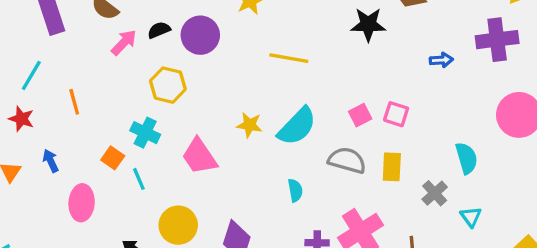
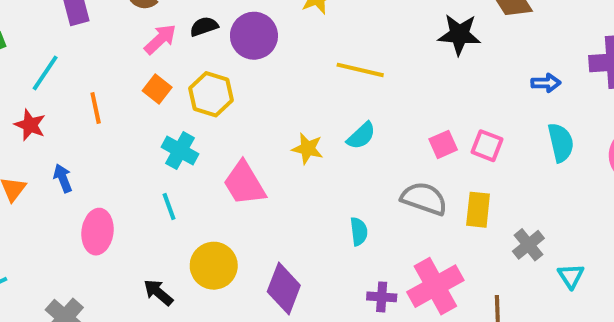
cyan semicircle: (297, 126) -> (361, 136), moved, size x0.6
orange square: (113, 158) -> (157, 89), moved
cyan semicircle: (466, 158) -> (561, 143), moved

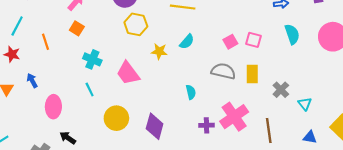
yellow hexagon: (211, 94) -> (136, 24), moved
black arrow: (158, 292) -> (68, 138), moved

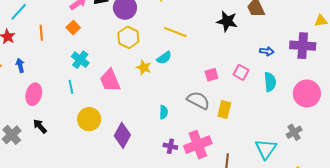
pink square: (254, 40) -> (241, 72), moved
cyan semicircle: (187, 42) -> (164, 58), moved
gray cross: (281, 90) -> (294, 132), moved
cyan triangle: (305, 104) -> (266, 149), size x1.6

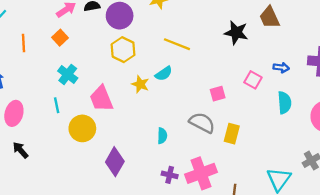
pink square: (241, 72) -> (253, 80), moved
yellow circle: (89, 119) -> (82, 128), moved

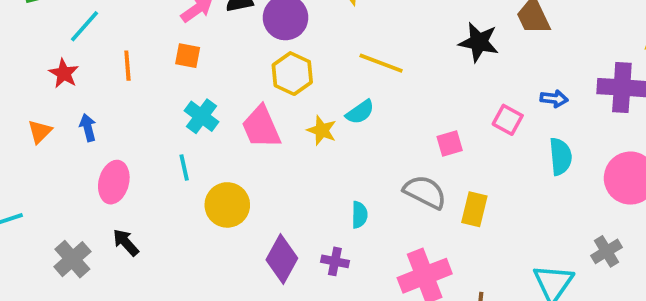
orange square: (60, 38) -> (188, 56), turned -35
pink trapezoid: (101, 99) -> (261, 127), moved
purple cross: (170, 175) -> (335, 261), moved

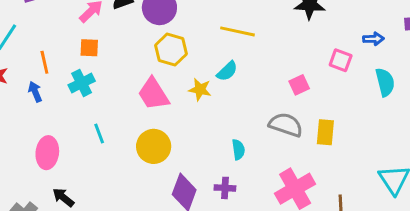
cyan cross: (202, 116) -> (82, 83), moved, turned 35
blue arrow: (88, 128) -> (35, 92), moved
yellow circle: (227, 205) -> (154, 146), moved

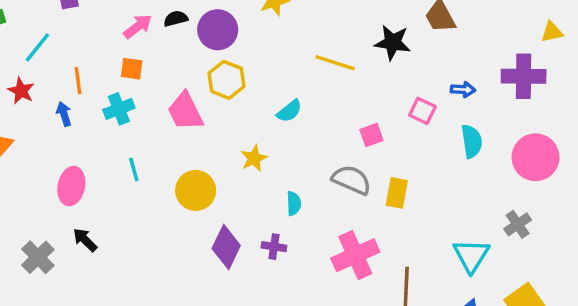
yellow line: (238, 31) -> (335, 63), moved
yellow star: (200, 89) -> (254, 158), moved, turned 30
pink trapezoid: (153, 94) -> (185, 111), moved

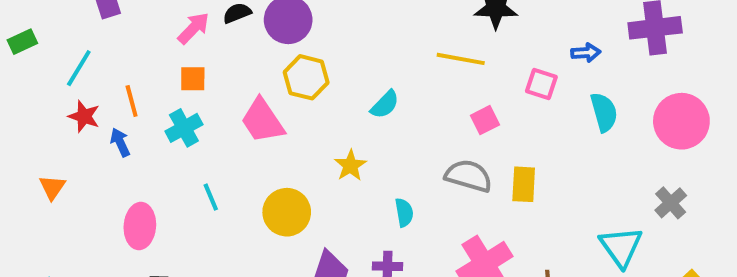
yellow line: (335, 63) -> (461, 59), moved
red star: (21, 91) -> (84, 116), moved

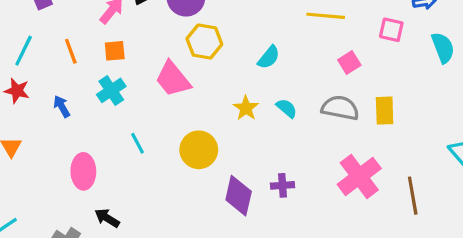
orange line: (132, 101) -> (71, 51), moved
red star: (84, 116) -> (17, 91), moved
cyan semicircle: (404, 213) -> (287, 108), moved, turned -35

